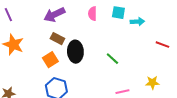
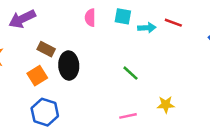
purple arrow: (54, 15) -> (22, 19), moved
red line: (162, 45) -> (173, 23), moved
green line: (112, 59) -> (130, 73), moved

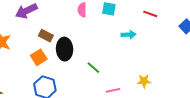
cyan arrow: (147, 28) -> (129, 35), moved
green line: (130, 73) -> (93, 68), moved

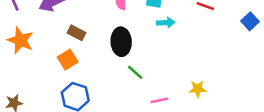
cyan arrow: (129, 35) -> (166, 23), moved
black ellipse: (65, 49) -> (121, 42), moved

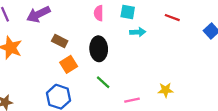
orange square: (68, 60) -> (69, 64), moved
green line: (135, 72) -> (103, 82), moved

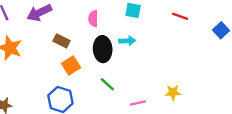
pink semicircle: (99, 13) -> (93, 19), moved
cyan arrow: (138, 32) -> (127, 41), moved

